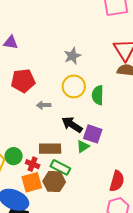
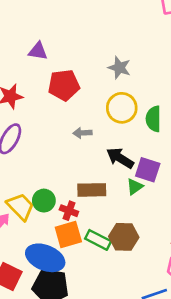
gray star: (72, 56) -> (119, 68), turned -30
red pentagon: (23, 81) -> (64, 85), moved
green rectangle: (60, 167) -> (98, 240), moved
brown hexagon: (54, 182) -> (124, 237), moved

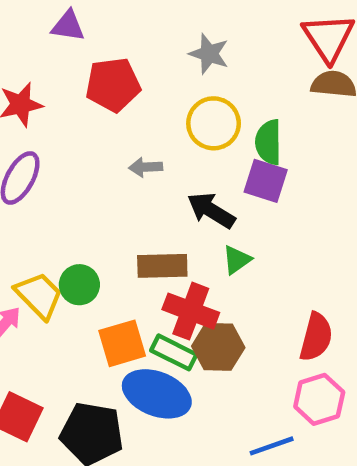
purple square: (148, 170) -> (266, 181), moved
red cross: (69, 211) -> (191, 311), moved, size x1.6
blue ellipse: (45, 258) -> (157, 394), moved

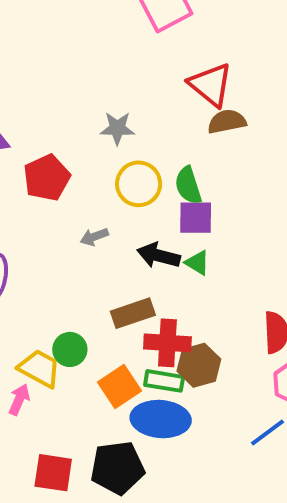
green triangle: (237, 260) -> (197, 263), moved, turned -36

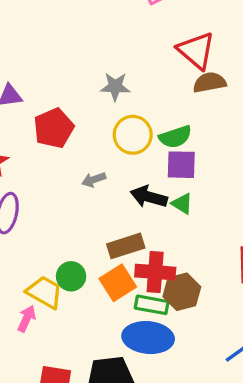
green semicircle: (188, 185) -> (175, 137), turned -92
orange square: (120, 386) -> (118, 283), moved

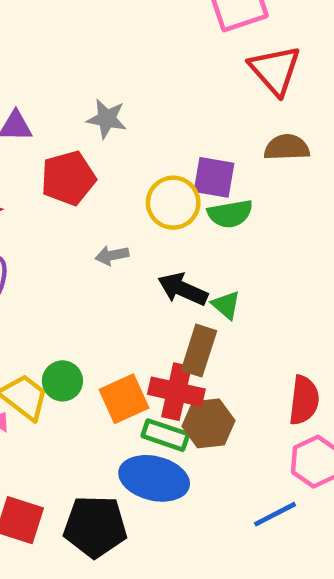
red triangle: (196, 51) -> (275, 70), moved
gray star: (115, 87) -> (107, 119), moved
purple square: (181, 165) -> (214, 177), moved
brown rectangle: (126, 246) -> (199, 351), moved, turned -63

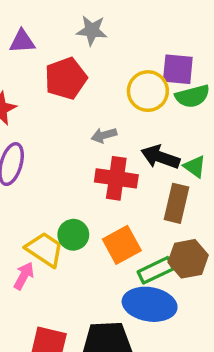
red cross: (176, 392) -> (116, 178), moved
green rectangle: (165, 435) -> (156, 270), turned -40

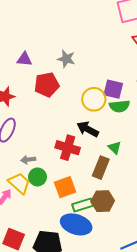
gray arrow: (104, 135) -> (28, 160), moved
black arrow: (160, 157) -> (88, 129), moved

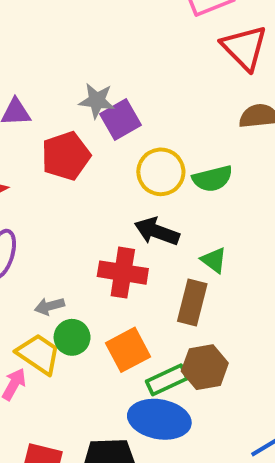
purple square: (113, 89) -> (121, 119), moved, turned -36

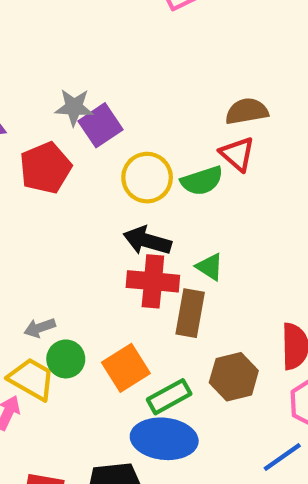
red triangle: (244, 48) -> (237, 154), moved, size x0.7
red cross: (123, 273) -> (153, 281), moved
brown hexagon: (205, 367) -> (234, 377), moved

